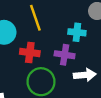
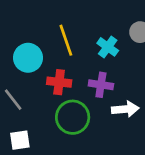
cyan cross: (77, 32) -> (108, 47), moved, turned 30

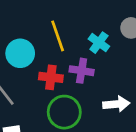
purple cross: (101, 85) -> (82, 71), moved

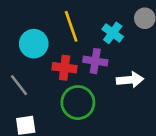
white arrow: (116, 104) -> (130, 80), moved

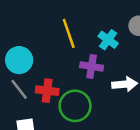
cyan circle: (34, 44) -> (19, 60), moved
red cross: (65, 68) -> (47, 91), moved

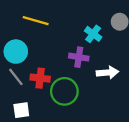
yellow line: (69, 33) -> (36, 21), moved, turned -55

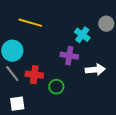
green circle: (64, 91) -> (56, 87), size x0.6

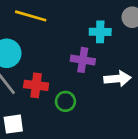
cyan cross: (82, 35) -> (100, 32), turned -35

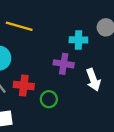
white arrow: (118, 79) -> (93, 80), turned 75

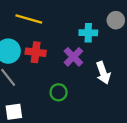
purple cross: (64, 64) -> (73, 57), turned 36
red cross: (24, 85) -> (36, 52), moved

